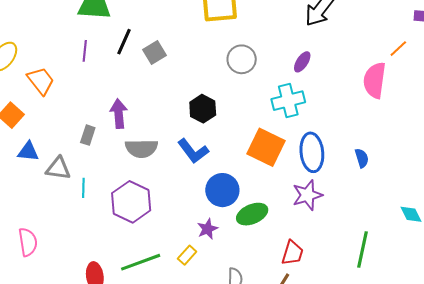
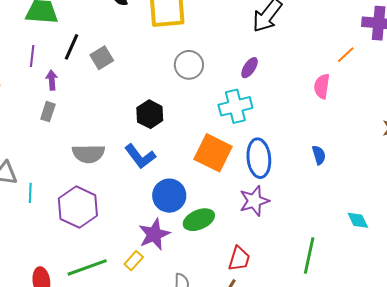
pink semicircle: (375, 80) -> (322, 86), size x0.7
purple arrow: (119, 114) -> (52, 80), moved, size x0.7
gray rectangle: (88, 135) -> (48, 112), moved
blue semicircle: (362, 158) -> (319, 155), moved
purple star: (207, 229) -> (154, 234), size x1.5

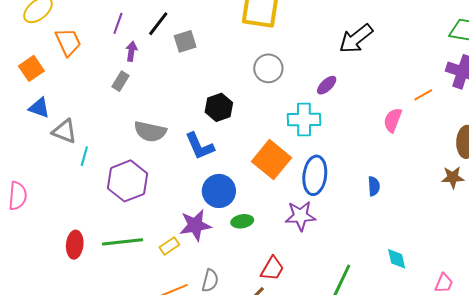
green ellipse: (199, 220) -> (242, 221), size x0.7

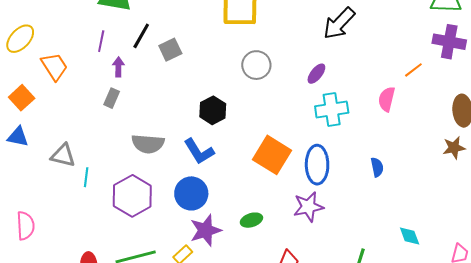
blue triangle: (39, 108) -> (18, 137), moved
cyan cross: (304, 119) -> (332, 109), moved
blue circle: (219, 191) -> (191, 193), moved

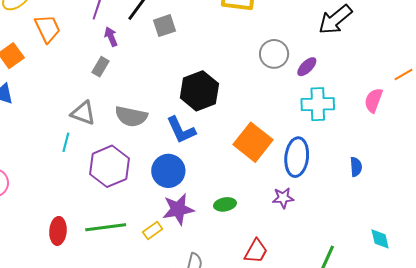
gray circle: (256, 65) -> (274, 54), moved
purple arrow: (118, 67) -> (111, 37), turned -30
black hexagon: (213, 110) -> (199, 91), size x1.4
gray triangle: (63, 155) -> (83, 113), moved
purple star: (308, 207) -> (283, 198), size x0.7

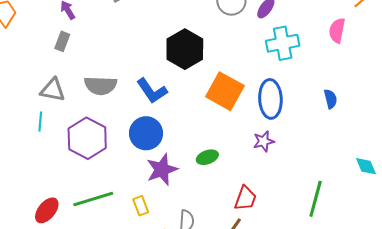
black hexagon: (199, 91) -> (185, 49), moved
red ellipse: (58, 231) -> (47, 210), turned 44
yellow rectangle: (153, 231) -> (141, 206), moved, turned -66

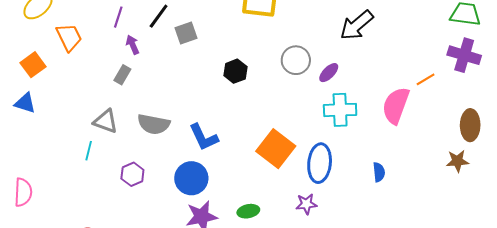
pink semicircle: (337, 30) -> (396, 106), size x1.5
black hexagon: (185, 49) -> (235, 71), moved, size x0.6
purple hexagon: (87, 138) -> (132, 174), size x0.6

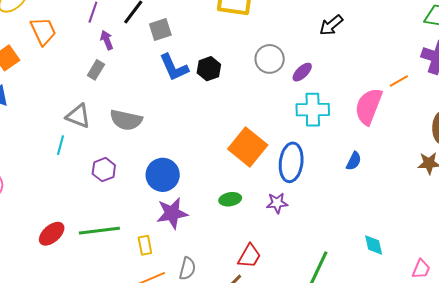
black arrow: (357, 25) -> (331, 25), size x0.7
blue L-shape: (204, 137) -> (174, 67), moved
blue semicircle: (379, 172) -> (354, 161), moved, turned 30
green ellipse: (248, 211) -> (230, 199), moved

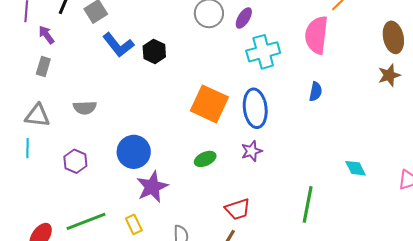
black hexagon: (209, 69) -> (154, 51), moved
gray semicircle: (126, 120) -> (85, 108), size x0.7
red trapezoid: (249, 256) -> (238, 209), turned 56

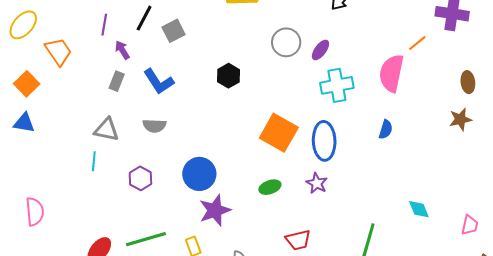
brown ellipse: (393, 37) -> (468, 82), size x0.7
blue L-shape: (118, 45) -> (159, 81), moved
purple star: (252, 151) -> (317, 183), turned -30

